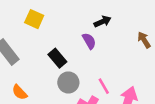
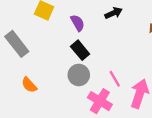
purple semicircle: (89, 41) -> (78, 23), moved
black rectangle: (57, 58) -> (80, 50), moved

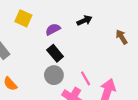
purple semicircle: (78, 23) -> (53, 29), turned -88

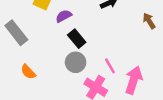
purple semicircle: (53, 29) -> (64, 16), moved

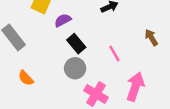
brown arrow: (149, 21) -> (151, 37), moved
pink line: (110, 66) -> (114, 53), moved

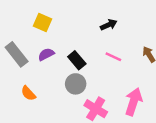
purple semicircle: (63, 20) -> (46, 54), moved
pink line: (114, 53) -> (113, 57), moved, turned -35

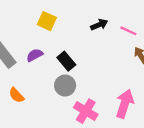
yellow square: (43, 22) -> (47, 21), moved
pink line: (113, 57) -> (128, 31), moved

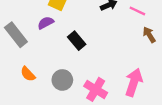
purple semicircle: (35, 55) -> (46, 23), moved
gray circle: (65, 86) -> (62, 80), moved

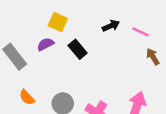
black rectangle: (77, 41) -> (78, 49), moved

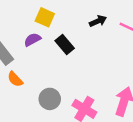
orange semicircle: (27, 97) -> (15, 79), moved

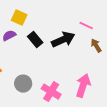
black arrow: (98, 21) -> (63, 40), moved, size x1.6

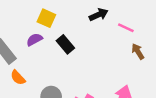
black arrow: (63, 40) -> (99, 15), moved, size x0.7

